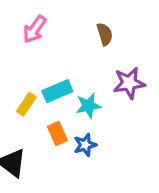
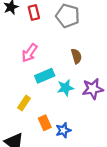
cyan rectangle: (57, 91) -> (45, 76), moved
cyan star: (88, 106) -> (65, 88), moved

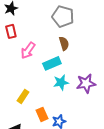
red rectangle: (34, 13) -> (11, 31), moved
brown semicircle: (76, 56) -> (64, 43), moved
cyan rectangle: (45, 76) -> (52, 63), moved

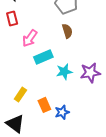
cyan rectangle: (52, 63) -> (43, 57), moved
yellow rectangle: (23, 96) -> (20, 95), moved

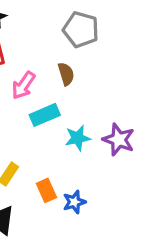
brown semicircle: (67, 31) -> (66, 74), moved
purple star: (90, 73) -> (119, 140), turned 30

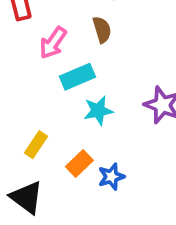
cyan star: (78, 138) -> (98, 111), moved
orange rectangle: (46, 190) -> (79, 163), turned 70

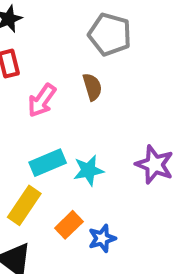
cyan rectangle: (77, 77) -> (48, 163), moved
yellow rectangle: (36, 145) -> (24, 205), size x1.4

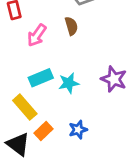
yellow rectangle: (24, 205) -> (25, 107), turned -75
orange rectangle: (69, 225) -> (43, 131), moved

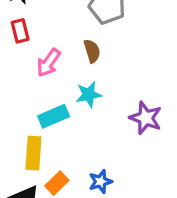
cyan star: (69, 83) -> (89, 94), moved
yellow rectangle: (25, 107) -> (33, 153), turned 45

